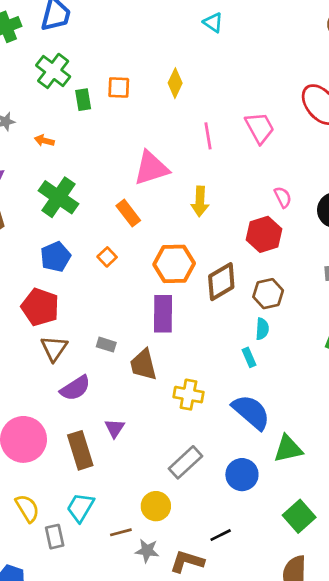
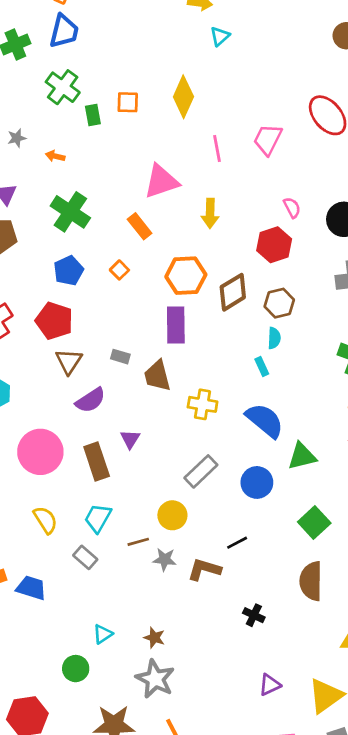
cyan triangle: (213, 22) -> (220, 36), turned 45
yellow diamond: (175, 83) -> (183, 97), size x1.4
pink trapezoid: (260, 128) -> (268, 139), turned -124
gray rectangle: (55, 537) -> (85, 557), moved, turned -35

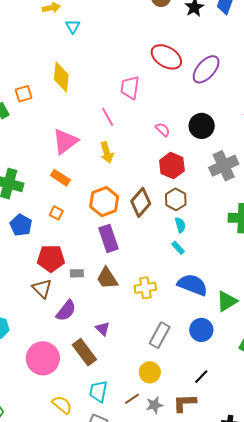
pink line: (217, 148) -> (108, 117), moved
red hexagon: (274, 245) -> (172, 166), moved
red pentagon: (54, 321) -> (51, 258), moved

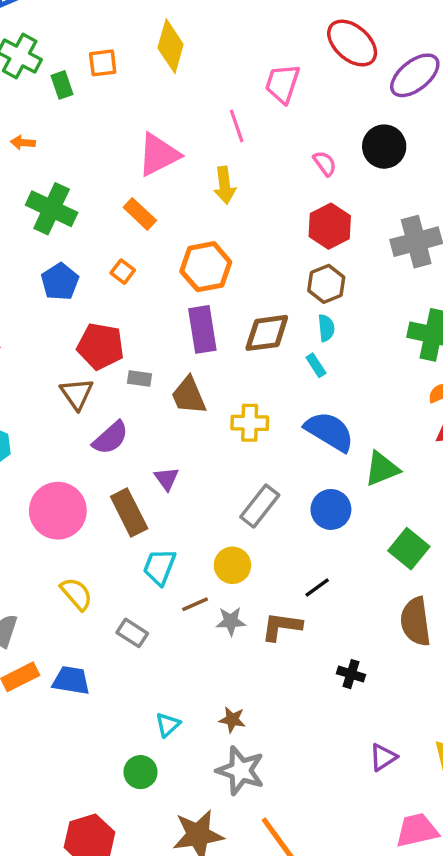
black circle: (202, 126) -> (384, 147), moved
brown diamond: (141, 202) -> (267, 333), moved, turned 32
cyan trapezoid: (98, 391) -> (160, 567), moved

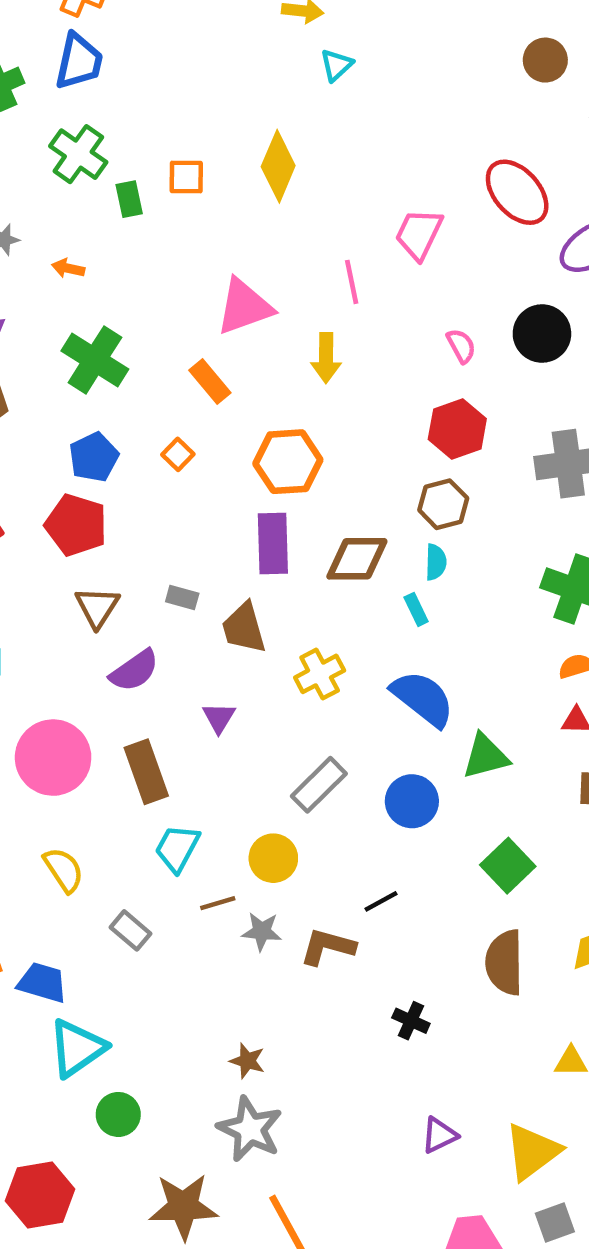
red pentagon: (101, 346) -> (76, 525), moved
yellow cross: (250, 423) -> (320, 674), turned -36
purple triangle: (166, 479) -> (219, 718), moved
cyan triangle: (168, 725) -> (77, 1048), moved, size x1.8

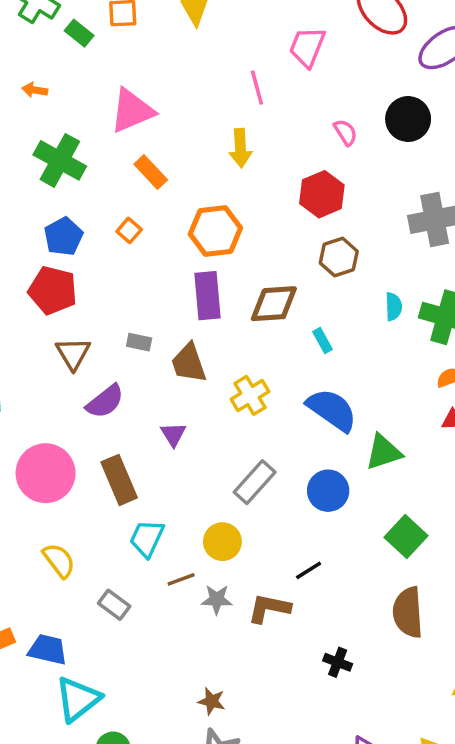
green rectangle: (129, 199) -> (79, 33), turned -36
pink triangle: (244, 307) -> (132, 111), moved
red hexagon: (457, 429) -> (322, 194), moved
cyan semicircle: (436, 562) -> (394, 307), moved

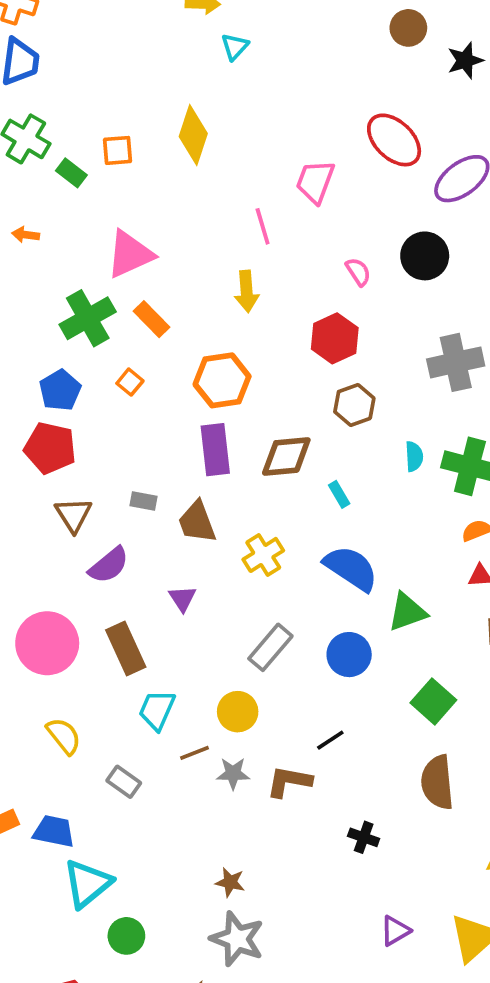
green cross: (60, 160) -> (88, 318), moved, turned 33

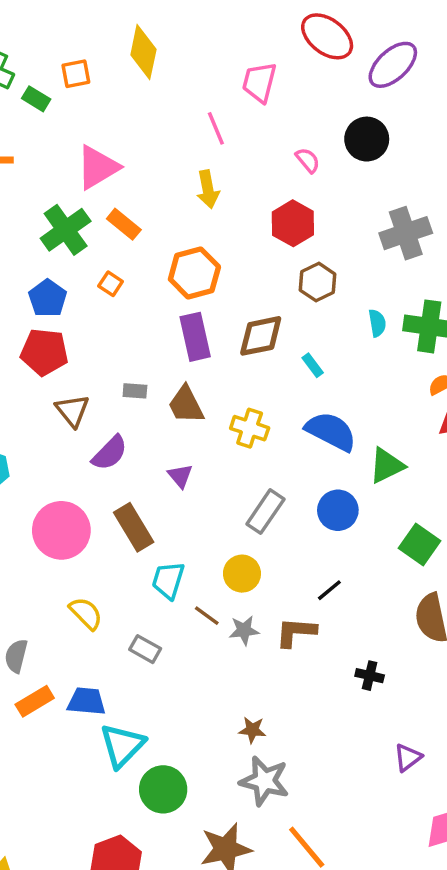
yellow cross: (263, 555) -> (250, 428), turned -33
brown line: (194, 753) -> (207, 616), turned 64
green circle: (126, 936) -> (163, 789), size x1.4

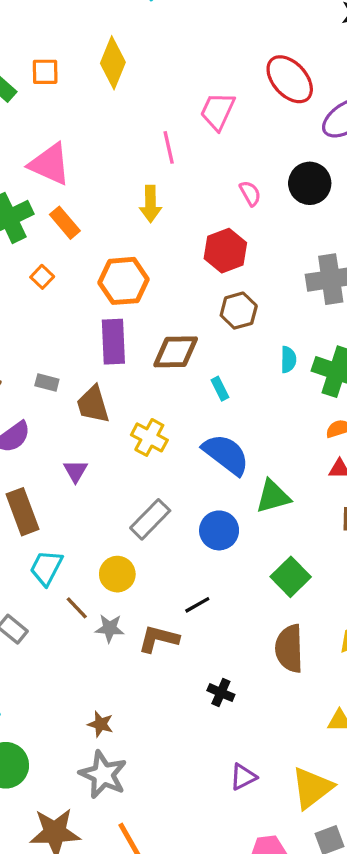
pink triangle: (98, 167) -> (50, 164), turned 45

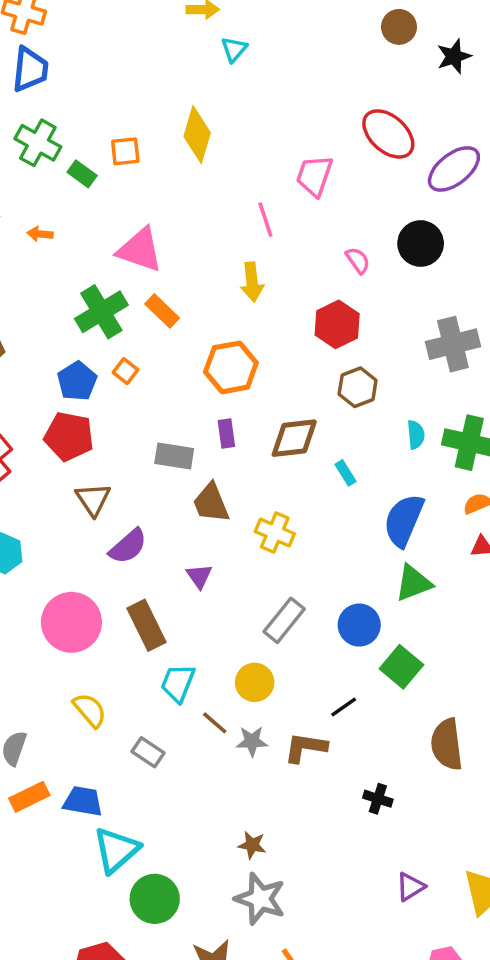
orange square: (42, 277) -> (125, 371), moved
purple rectangle: (113, 342) -> (226, 433), size x0.6
gray rectangle: (47, 383) -> (174, 456), moved, size x1.5
blue semicircle: (226, 454) -> (404, 520), moved, turned -99
green square: (291, 577) -> (401, 667), moved

